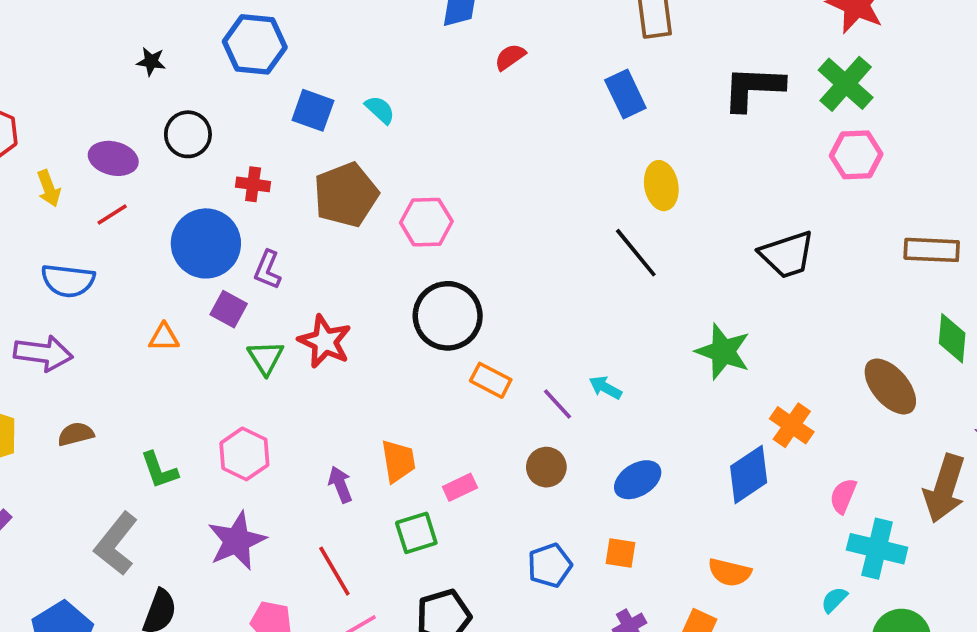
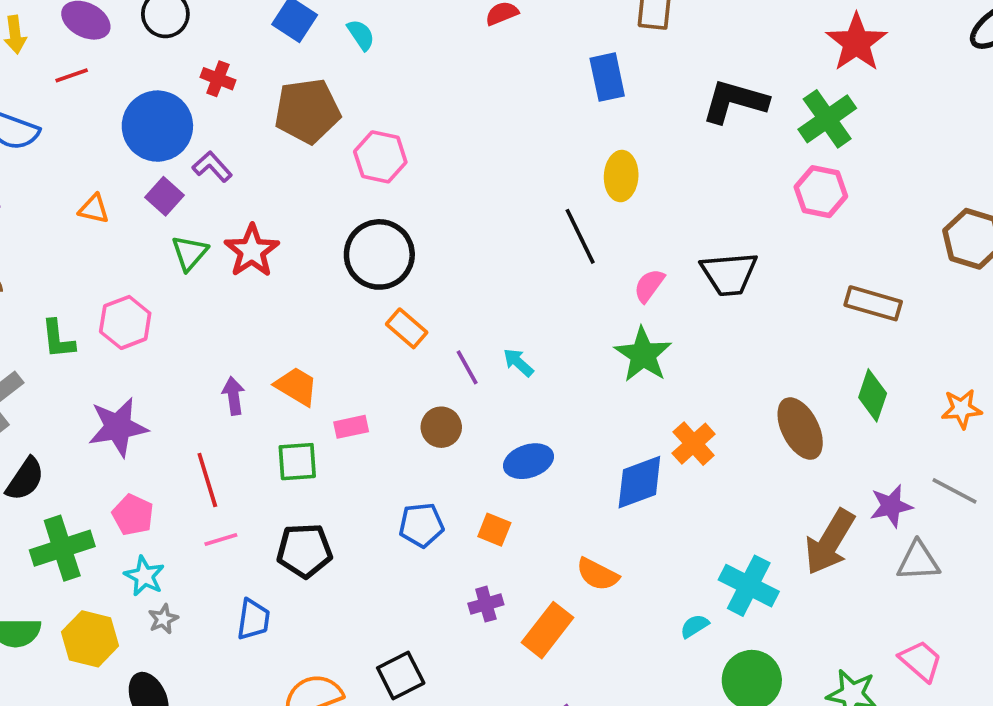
purple L-shape: (268, 270) -> (212, 167), turned 102
pink hexagon: (244, 454) -> (125, 322), moved
orange trapezoid: (398, 461) -> (296, 386), turned -63
pink semicircle: (843, 496) -> (649, 286), moved

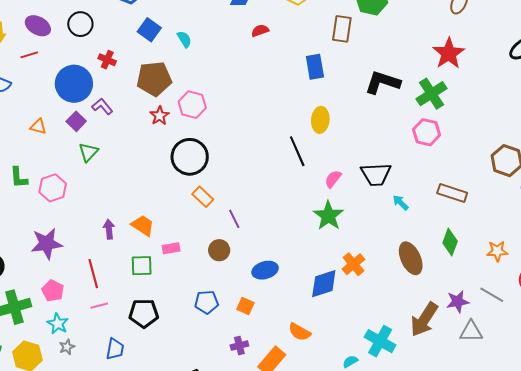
red star: (252, 251) -> (160, 116), moved, size x0.7
green L-shape: (58, 339) -> (19, 178), moved
cyan arrow: (518, 363) -> (401, 203), moved

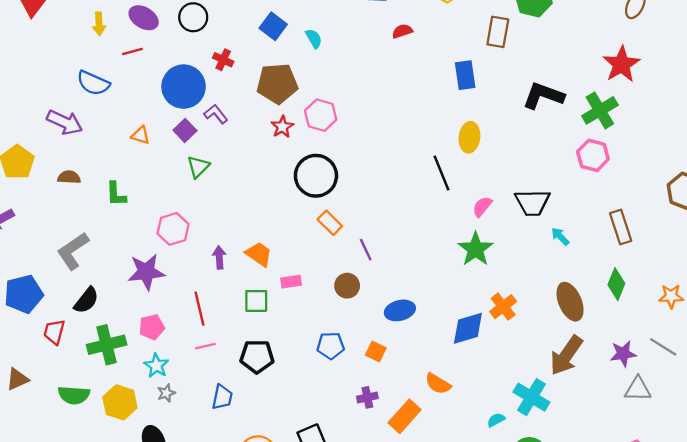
pink hexagon: (53, 188) -> (173, 229), moved
brown rectangle: (452, 193) -> (621, 227), turned 52
pink pentagon: (53, 291) -> (152, 327), turned 30
brown arrow: (424, 319) -> (566, 355), moved

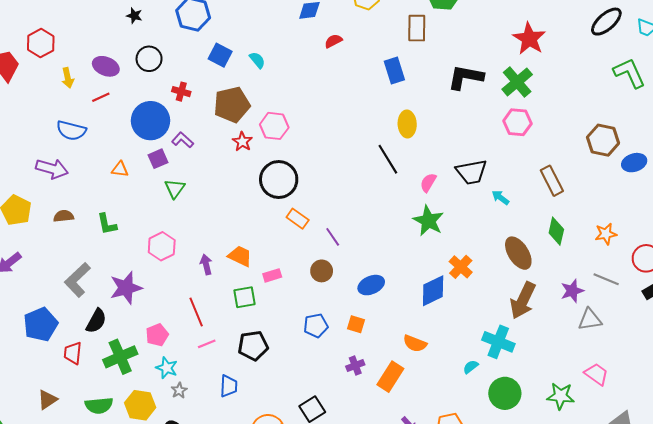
purple square: (185, 130) -> (158, 159), turned 30
purple star: (146, 272) -> (126, 288), moved

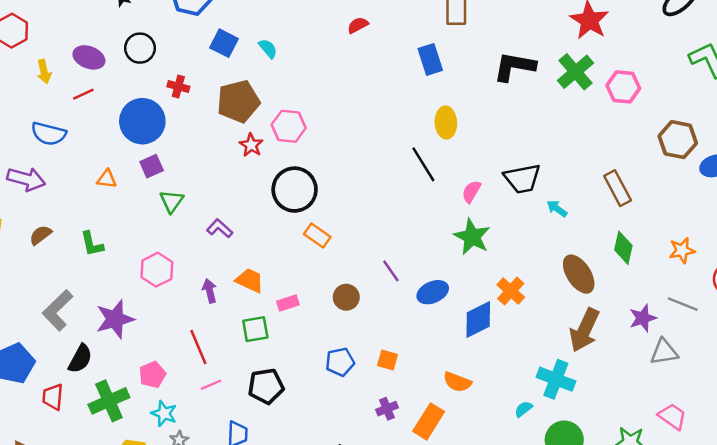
pink hexagon: (517, 122) -> (623, 87), moved
purple L-shape: (183, 140) -> (220, 228), moved
brown semicircle: (64, 216) -> (41, 235), turned -30
purple line: (333, 237) -> (391, 271), moved
blue ellipse: (371, 285) -> (433, 292), moved

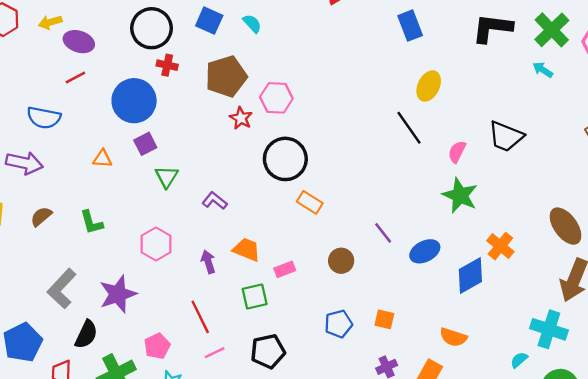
black circle: (140, 48) -> (152, 28), moved, size x1.4
yellow arrow: (44, 72) -> (50, 22), moved, turned 90
yellow ellipse: (446, 123) -> (429, 86), turned 32
black trapezoid: (522, 179) -> (506, 136), turned 36
cyan arrow: (557, 209) -> (543, 70), moved

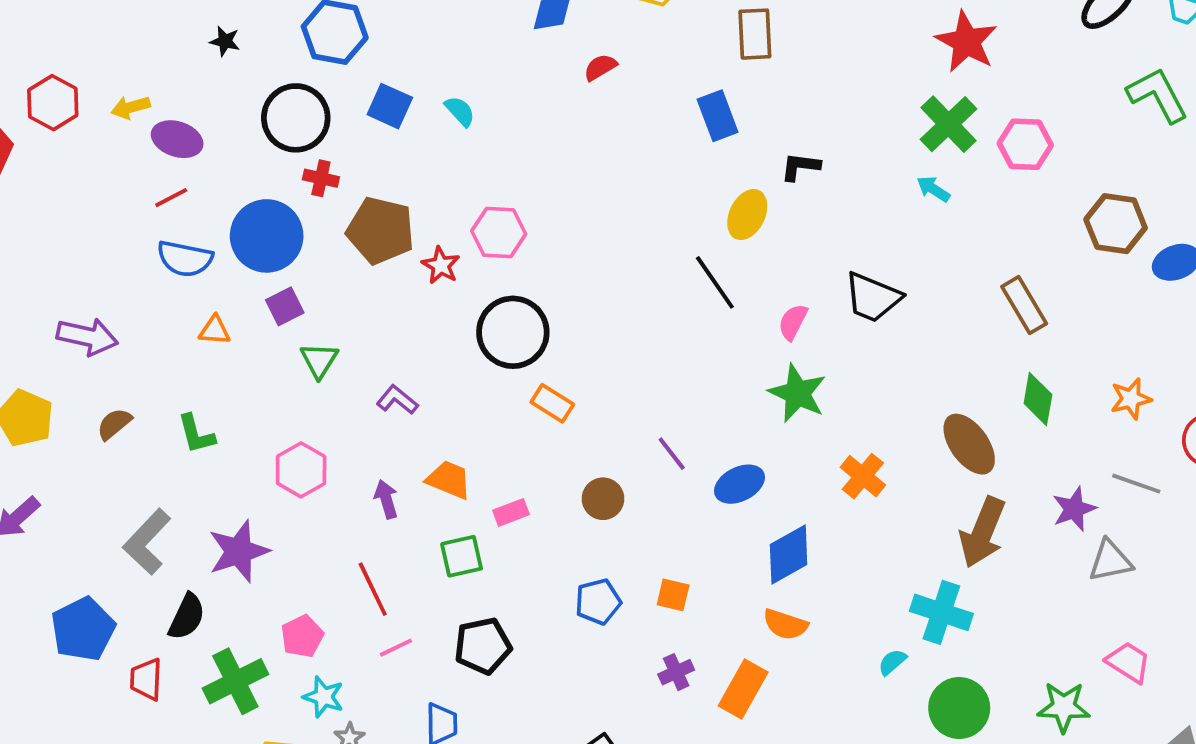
black L-shape: (492, 28) -> (800, 167), moved, size x0.6
brown pentagon: (226, 76) -> (380, 231), moved, turned 30
blue semicircle: (44, 118) -> (185, 259), moved
blue diamond: (470, 275) -> (789, 554), moved

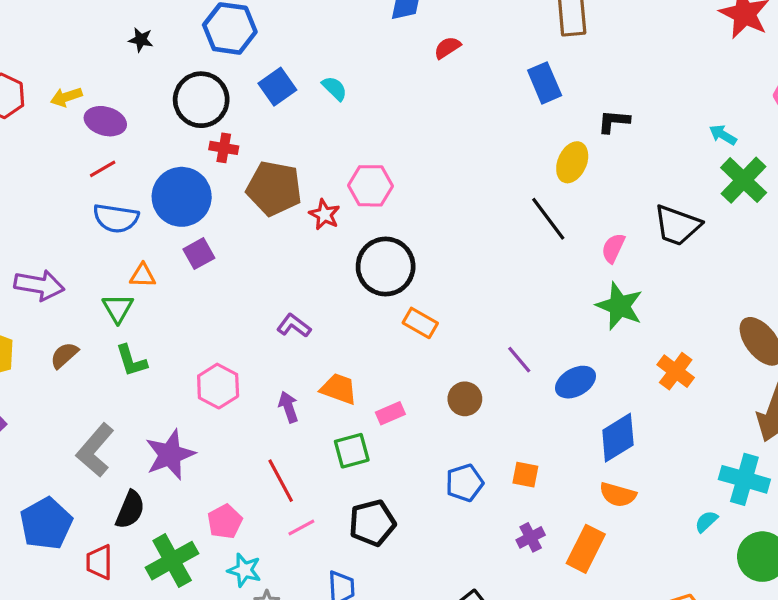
blue square: (390, 106) -> (277, 87), turned 33
green cross: (948, 124) -> (744, 180), moved
green triangle: (319, 360) -> (118, 308), moved

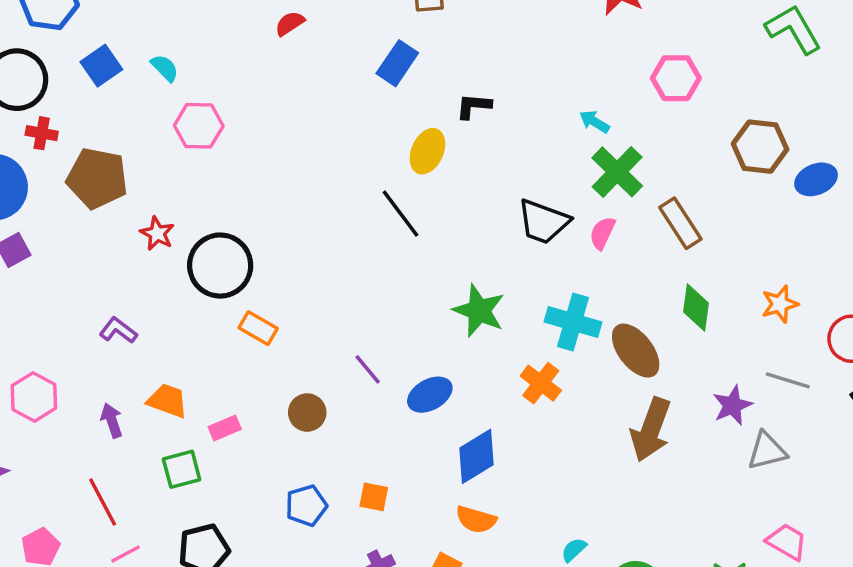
blue rectangle: (545, 83) -> (397, 63), turned 57
pink hexagon: (370, 186) -> (199, 126), moved
red star: (324, 215) -> (157, 233), moved
pink semicircle: (613, 248) -> (602, 233), moved
cyan cross: (744, 479) -> (573, 322), moved

